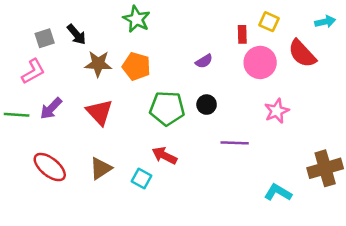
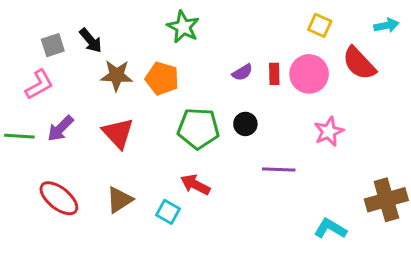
green star: (136, 19) -> (183, 27), moved
red rectangle: (242, 34) -> (274, 74), moved

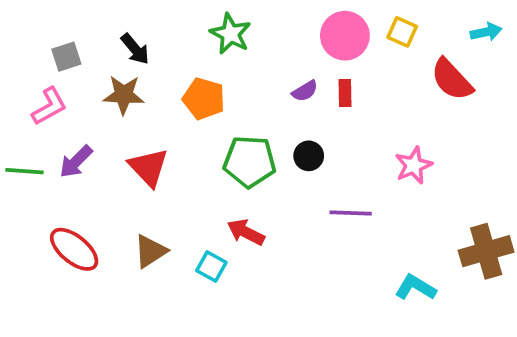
black arrow: (91, 41) -> (135, 49), moved
pink circle: (309, 74) -> (345, 36), moved
brown star: (117, 75) -> (124, 95), moved

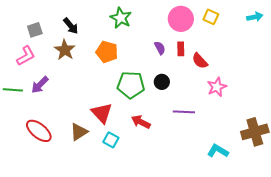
red semicircle: (452, 80) -> (200, 61), moved, size x0.7
purple semicircle: (305, 91) -> (160, 48), turned -88
brown star: (124, 95) -> (65, 50), turned 30
red triangle: (148, 167) -> (102, 113), moved
red arrow: (246, 232) -> (141, 122), moved

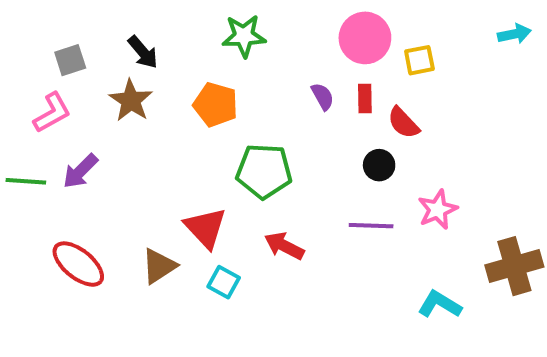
yellow square: (211, 17) -> (419, 60), moved, turned -35
green star: (121, 18) -> (244, 36), turned -30
black circle: (162, 82) -> (379, 165), moved
pink star: (217, 87) -> (438, 210), moved

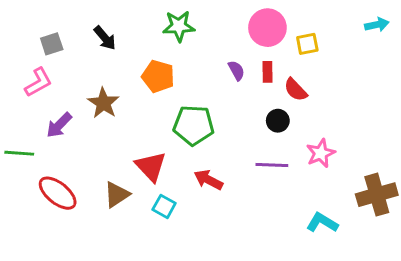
brown star: (131, 101) -> (103, 103), moved
green line: (26, 181) -> (19, 153), moved

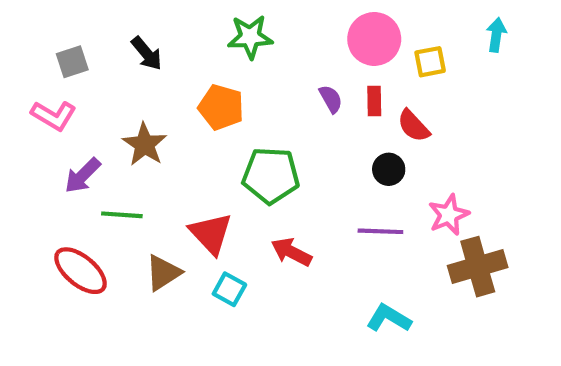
cyan arrow: (377, 25) -> (496, 35), moved, turned -70
pink L-shape: (38, 82) -> (54, 116), turned 60
green line: (19, 153) -> (122, 215), moved
brown cross: (377, 195) -> (478, 267), moved
cyan L-shape: (322, 223) -> (389, 318), moved

